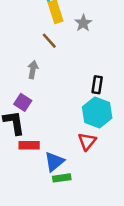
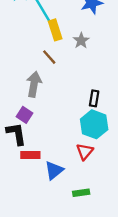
gray arrow: (33, 70) -> (34, 84), size x1.5
green rectangle: (62, 178) -> (81, 193), moved

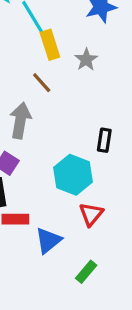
cyan hexagon: (94, 124) -> (73, 175), moved
green rectangle: (81, 193) -> (86, 272), turned -42

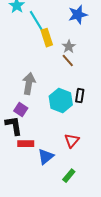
brown line: (42, 83) -> (68, 61), moved
cyan hexagon: (73, 175) -> (61, 101), moved

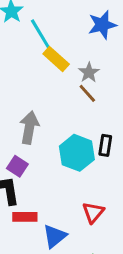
yellow rectangle: (47, 38) -> (56, 59), turned -30

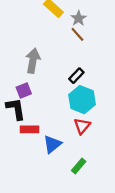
black rectangle: (105, 145) -> (76, 76), moved, turned 35
cyan hexagon: (77, 153) -> (82, 100), moved
purple square: (17, 166) -> (24, 90), turned 35

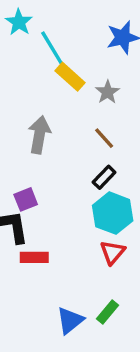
brown line: (77, 34) -> (104, 138), moved
gray arrow: (33, 61) -> (39, 135), moved
blue triangle: (52, 144) -> (70, 320), moved

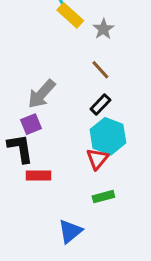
gray arrow: (39, 135) -> (42, 94), moved, turned -148
red triangle: (113, 252) -> (97, 159), moved
green rectangle: (108, 312) -> (103, 197), moved, turned 35

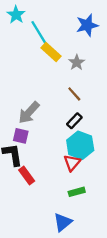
purple square: (31, 124) -> (21, 136), turned 35
red rectangle: (39, 175) -> (27, 176), turned 54
blue triangle: (70, 231) -> (63, 222), moved

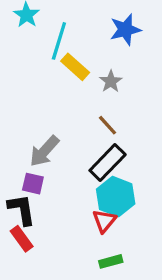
cyan line: (39, 33) -> (59, 41), turned 48
black rectangle: (74, 121) -> (108, 163), size x1.6
red rectangle: (27, 176) -> (22, 239), moved

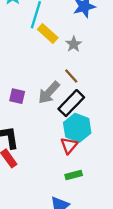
gray arrow: (44, 151) -> (49, 92), moved
purple square: (33, 184) -> (17, 96), moved

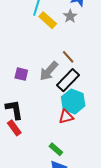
gray star: (74, 44) -> (70, 16), moved
red triangle: (69, 146) -> (66, 117), turned 35
green rectangle: (74, 175) -> (56, 149), moved, turned 56

